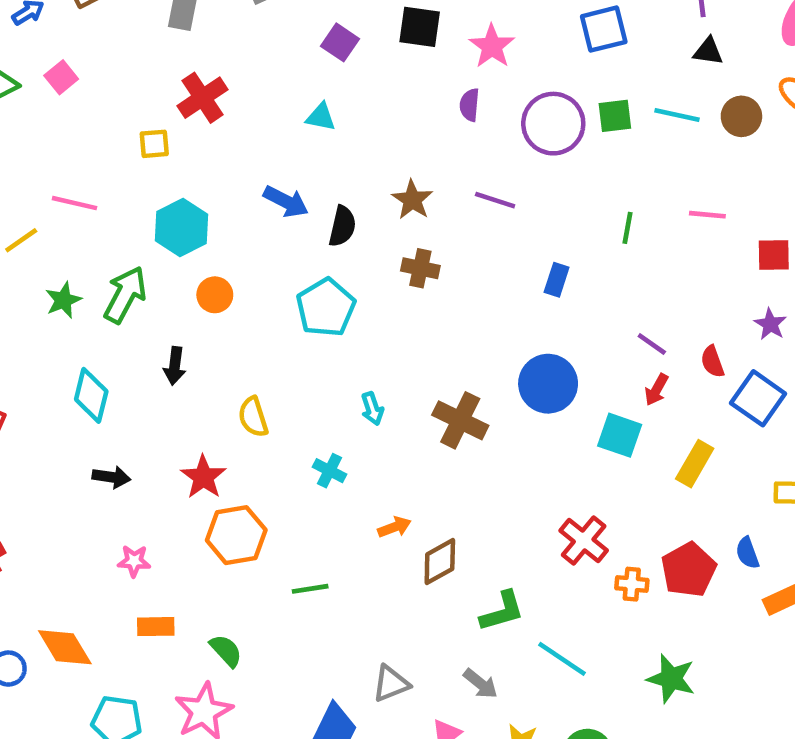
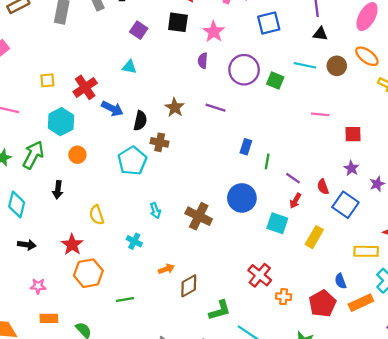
red cross: (203, 98) -> (85, 87), moved
green square: (615, 116) -> (275, 81), moved, turned 30
green line: (628, 228) -> (267, 161), moved
brown cross: (420, 268) -> (160, 142), moved
red pentagon: (689, 570) -> (322, 304), moved

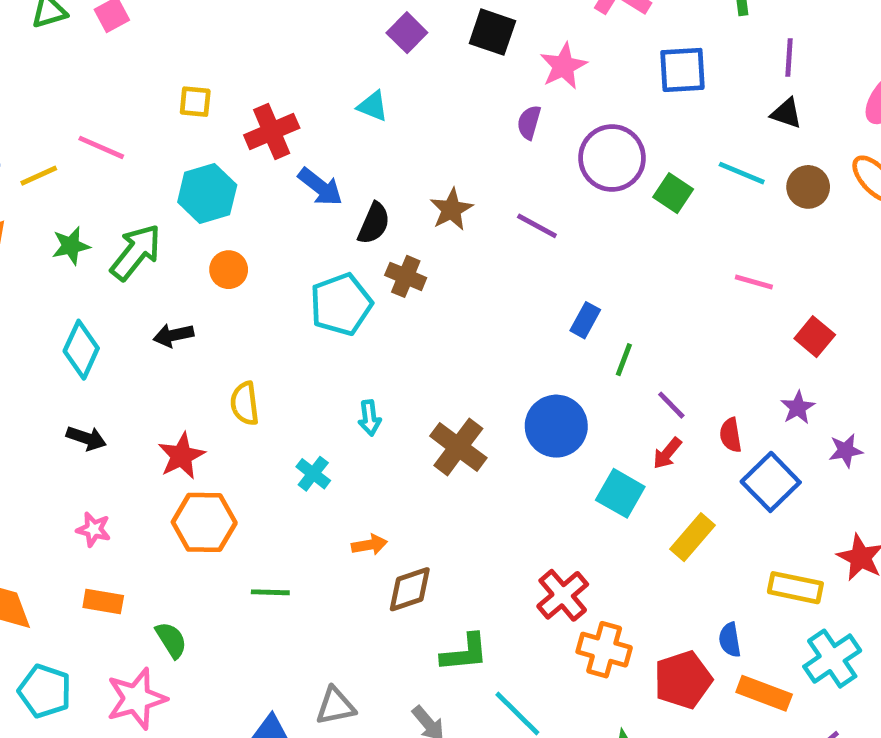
red square: (353, 134) -> (815, 337), turned 30
black arrow: (58, 190) -> (173, 335), turned 60
orange cross: (284, 297) -> (604, 650), size x1.5
orange rectangle: (361, 303) -> (764, 693), turned 35

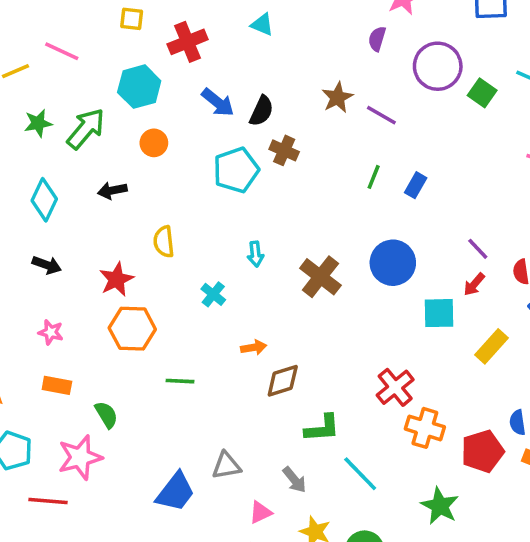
blue arrow: (320, 187) -> (218, 102), moved
brown star: (451, 209) -> (337, 97), moved
green line: (624, 360) -> (374, 177), moved
cyan square: (620, 493) -> (439, 313), turned -32

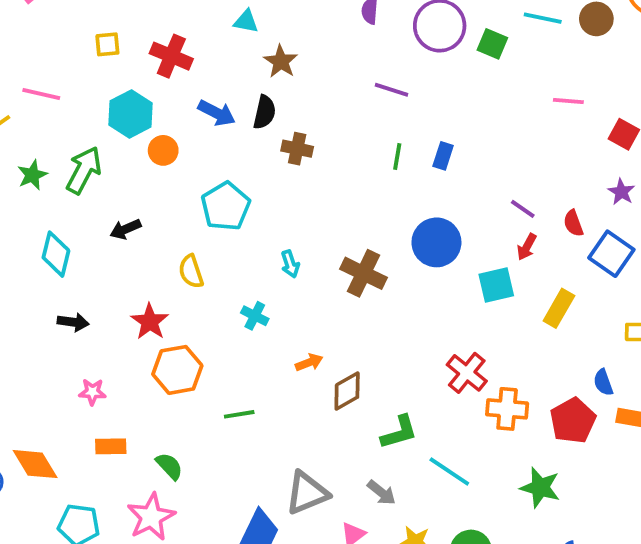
red cross: (188, 42) -> (171, 56), turned -33
brown star: (337, 97) -> (281, 61), moved
orange circle: (154, 143) -> (163, 150), moved
cyan pentagon: (236, 170) -> (226, 206), moved
gray triangle: (226, 466) -> (307, 493), size x1.4

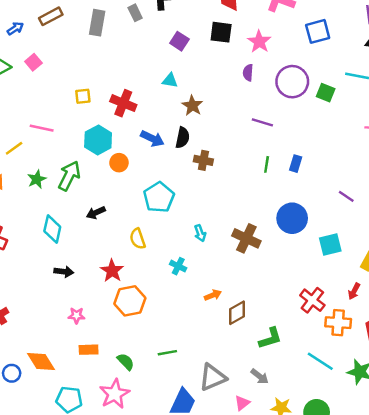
red arrow: (527, 247) -> (354, 291), moved
green line: (239, 414) -> (167, 353), moved
cyan line: (449, 472) -> (320, 361), moved

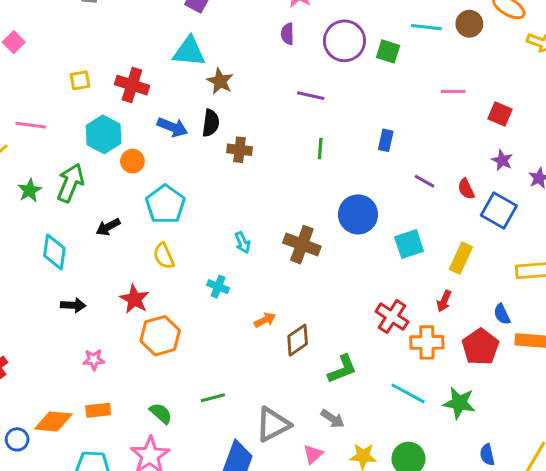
cyan triangle: (170, 80) -> (189, 52), size x1.6
blue rectangle: (296, 164) -> (386, 140), moved
cyan pentagon: (159, 197) -> (165, 204), moved
orange rectangle: (89, 350) -> (98, 410), moved
orange diamond: (41, 362) -> (53, 422), turned -48

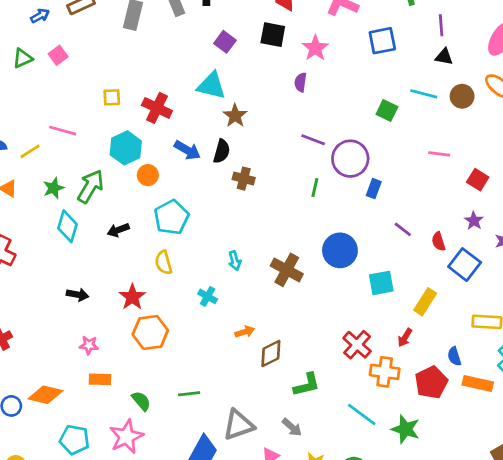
purple circle: (344, 41) -> (350, 159), moved
cyan diamond: (54, 252) -> (67, 226), moved
orange rectangle: (98, 410) -> (100, 379), moved

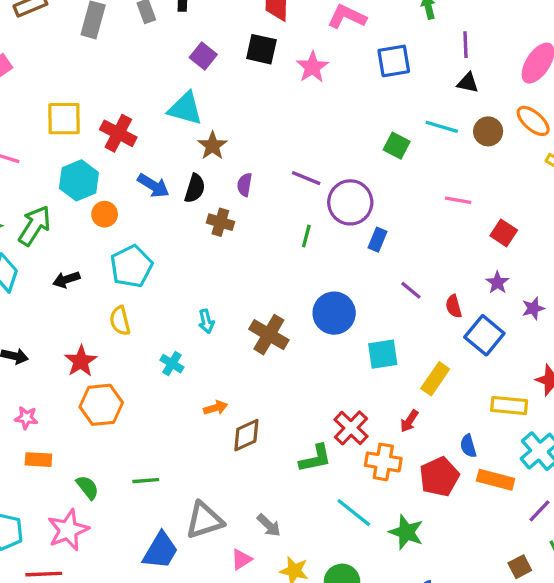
purple semicircle: (300, 82) -> (245, 185), moved
yellow square: (112, 97) -> (64, 119), size x1.6
green L-shape: (307, 385) -> (315, 459), moved

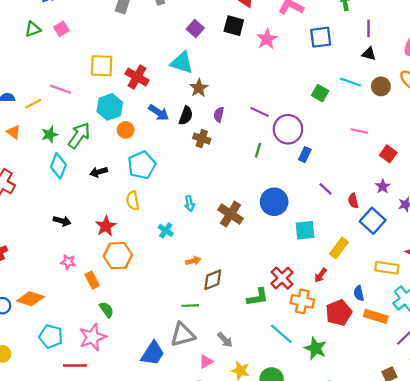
orange rectangle: (38, 460) -> (92, 280), moved, turned 56
green line: (146, 481) -> (190, 306), moved

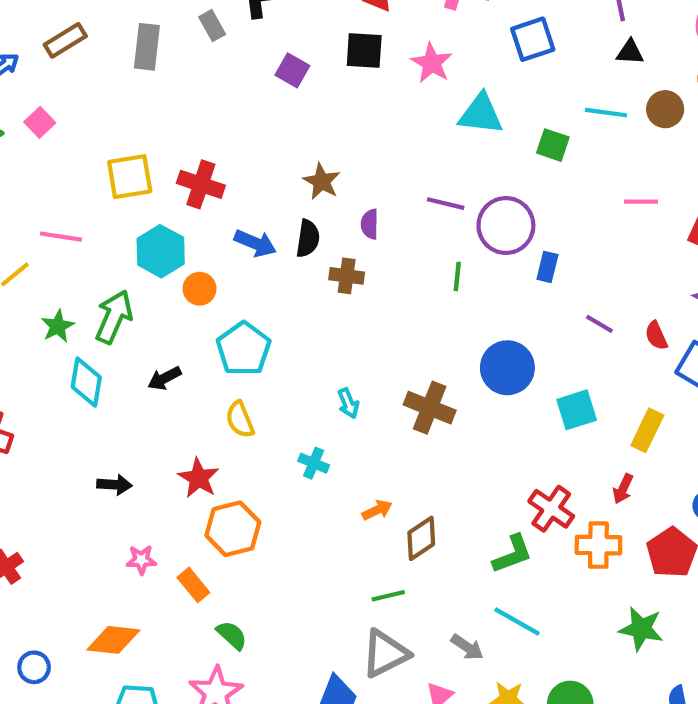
cyan triangle: (182, 63) -> (481, 114), moved
orange diamond: (30, 299) -> (113, 640), moved
cyan line: (281, 334) -> (517, 622), moved

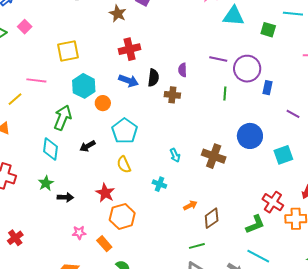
brown star: (322, 181) -> (118, 14), moved
red cross: (201, 184) -> (130, 49), moved, turned -30
green star: (58, 326) -> (46, 183), moved

